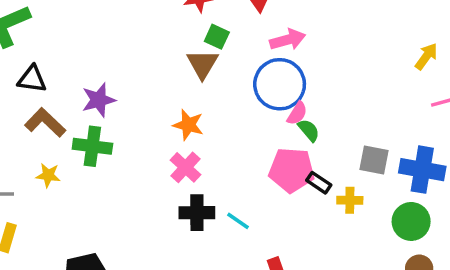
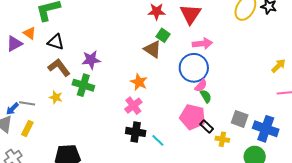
brown triangle: (202, 64) -> (152, 49), turned -36

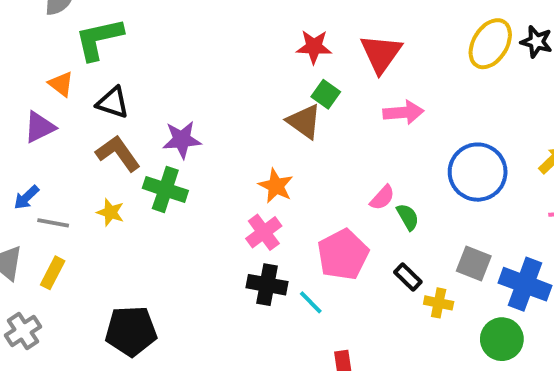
purple triangle: (14, 44) -> (39, 127), moved
blue circle: (194, 68) -> (478, 172), moved
pink semicircle: (201, 86) -> (382, 198), moved
blue arrow: (12, 109) -> (26, 197), moved
pink pentagon: (193, 117) -> (343, 255), moved, turned 30

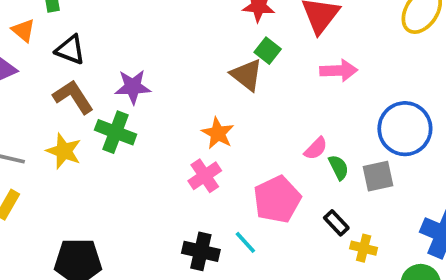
yellow star: (110, 212) -> (64, 151), size x1.4
gray square: (474, 264) -> (378, 176), moved, turned -36
black cross: (267, 285) -> (201, 251), moved

